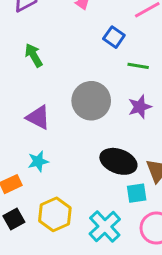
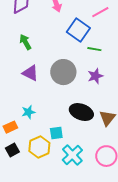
blue square: (114, 37) -> (78, 30), size x1.6
purple triangle: (38, 117) -> (30, 73), moved
cyan square: (137, 193) -> (56, 133), moved

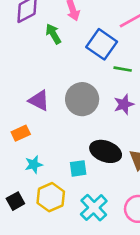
green arrow: (25, 42) -> (53, 34), moved
cyan star: (28, 112) -> (34, 164), moved
orange rectangle: (10, 127) -> (21, 133), moved
cyan square: (56, 133) -> (78, 168), moved

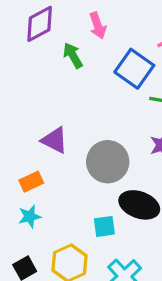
gray circle: (82, 99) -> (108, 162), moved
cyan star: (34, 164) -> (30, 217), moved

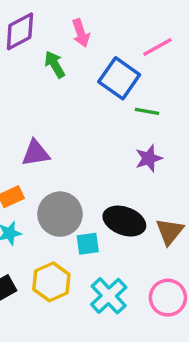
purple triangle: (55, 140) -> (36, 153), turned -36
gray circle: (108, 162) -> (60, 214), moved

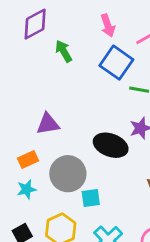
pink arrow: (81, 33) -> (108, 26), moved
black ellipse: (124, 221) -> (111, 145), moved

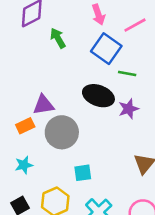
black ellipse: (111, 145) -> (98, 96), moved
orange rectangle: (28, 159) -> (25, 126), moved
gray circle: (68, 174) -> (62, 132), moved

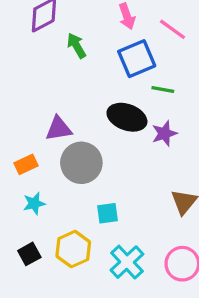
pink line: (135, 25) -> (173, 29), turned 65
blue square: (106, 49) -> (137, 59), turned 32
orange rectangle: (25, 126) -> (26, 164), moved

